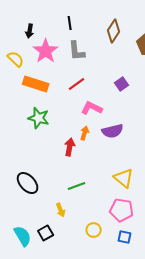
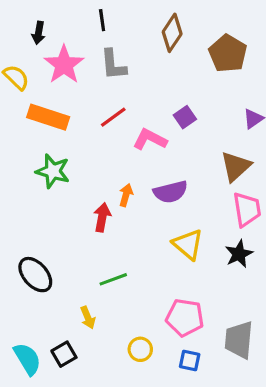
pink L-shape: (92, 108) -> (150, 139), moved
yellow triangle: (124, 178) -> (188, 244), moved

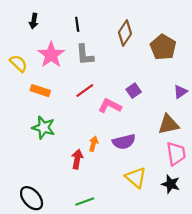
black arrow: (38, 33) -> (34, 21), moved
orange rectangle: (48, 117) -> (40, 91), size x0.7
brown triangle: (236, 166) -> (168, 124), turned 30
black star: (239, 254) -> (171, 184), turned -30

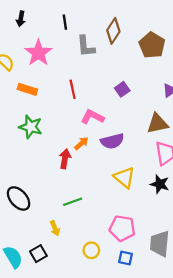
gray L-shape: (85, 55) -> (86, 46), moved
red line: (85, 91) -> (73, 89), turned -66
pink L-shape: (110, 106) -> (92, 117), moved
orange arrow: (93, 144) -> (81, 143), turned 32

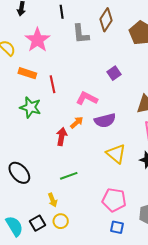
red line: (73, 89) -> (53, 84), moved
yellow circle: (91, 250) -> (61, 221), moved

